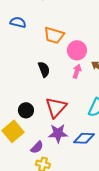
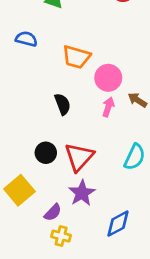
black circle: (26, 110) -> (46, 153), moved
purple star: (58, 133) -> (82, 193), turned -30
blue diamond: (84, 138) -> (118, 224), moved, turned -30

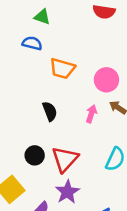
blue semicircle: (26, 39) -> (32, 43), moved
pink circle: (108, 78) -> (106, 80), moved

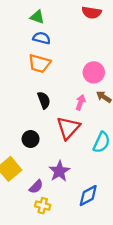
blue semicircle: (32, 43) -> (42, 38), moved
orange trapezoid: (62, 68) -> (39, 64), moved
red triangle: (65, 159) -> (68, 128), moved

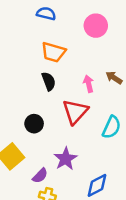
orange trapezoid: (39, 64) -> (53, 52), moved
pink circle: (94, 72) -> (96, 26), moved
pink arrow: (80, 102) -> (89, 84), turned -32

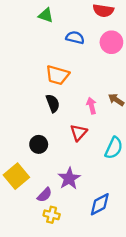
blue semicircle: (46, 14) -> (75, 38), moved
pink circle: (96, 26) -> (111, 42), moved
red triangle: (75, 112) -> (79, 133), size x0.7

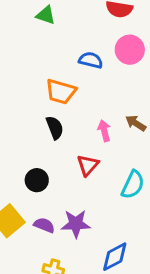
blue semicircle: (75, 38) -> (91, 60), moved
purple star: (69, 178) -> (76, 224), turned 30
purple semicircle: (45, 195) -> (44, 225), moved, turned -112

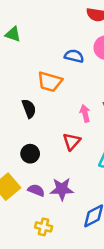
green triangle: (46, 15) -> (13, 34), moved
black semicircle: (55, 128) -> (29, 109), moved

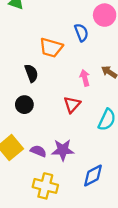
blue semicircle: (74, 56) -> (81, 33), moved, turned 54
black circle: (30, 154) -> (24, 105), moved
yellow cross: (44, 227) -> (45, 186), size x1.5

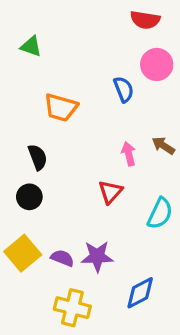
orange trapezoid: (51, 48) -> (61, 108), moved
black semicircle: (31, 73) -> (38, 157), moved
black circle: (24, 105) -> (29, 197), moved

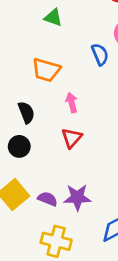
green triangle: (31, 46) -> (53, 18), moved
pink arrow: (129, 154) -> (72, 103), moved
red triangle: (110, 192) -> (72, 138), moved

